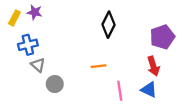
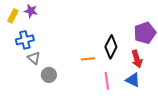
black diamond: (109, 25) -> (111, 47), moved

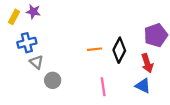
orange line: (88, 59) -> (95, 49), moved
pink line: (107, 81) -> (103, 87), moved

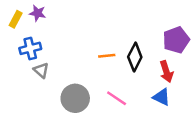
gray circle: (53, 80) -> (75, 98), moved, size x1.5
pink line: (103, 87) -> (117, 98), turned -48

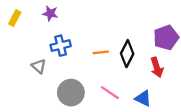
purple star: (37, 13) -> (50, 13), moved
blue cross: (30, 48) -> (61, 46), moved
blue triangle: (162, 97) -> (143, 98), moved

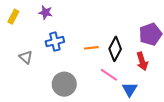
gray triangle: (39, 66) -> (26, 57), moved
pink line: (110, 93) -> (109, 75), moved
blue triangle: (143, 98) -> (130, 89), turned 35

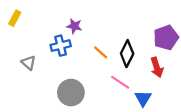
purple star: (46, 12) -> (74, 26), moved
orange line: (91, 48) -> (101, 52), turned 48

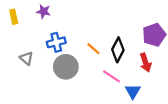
yellow rectangle: (15, 18) -> (14, 17), turned -40
purple star: (74, 26) -> (43, 11), moved
gray circle: (71, 93) -> (66, 67), moved

